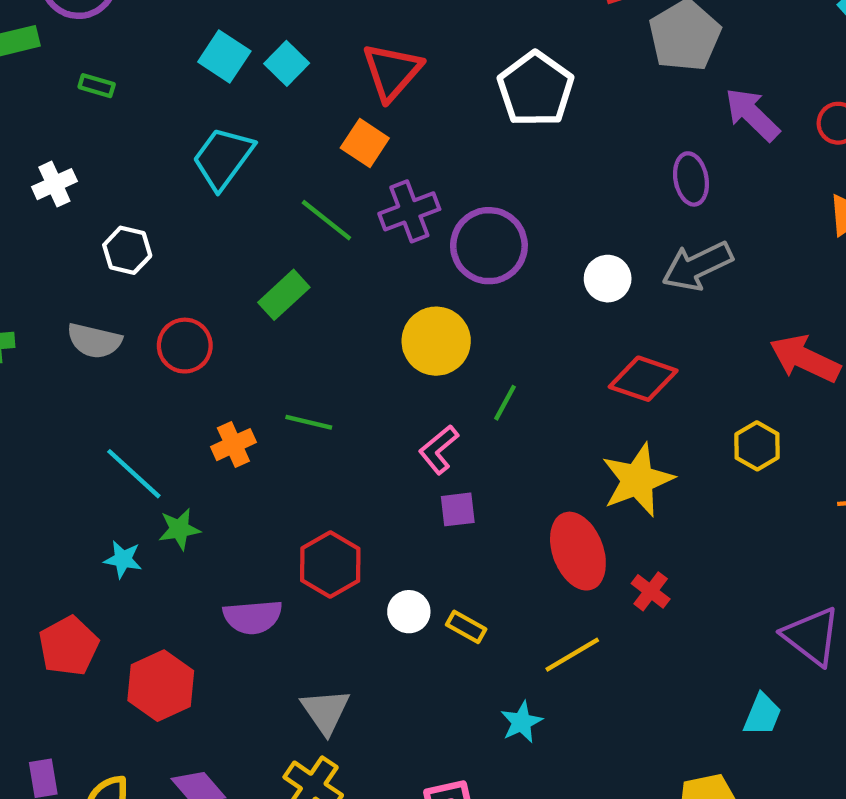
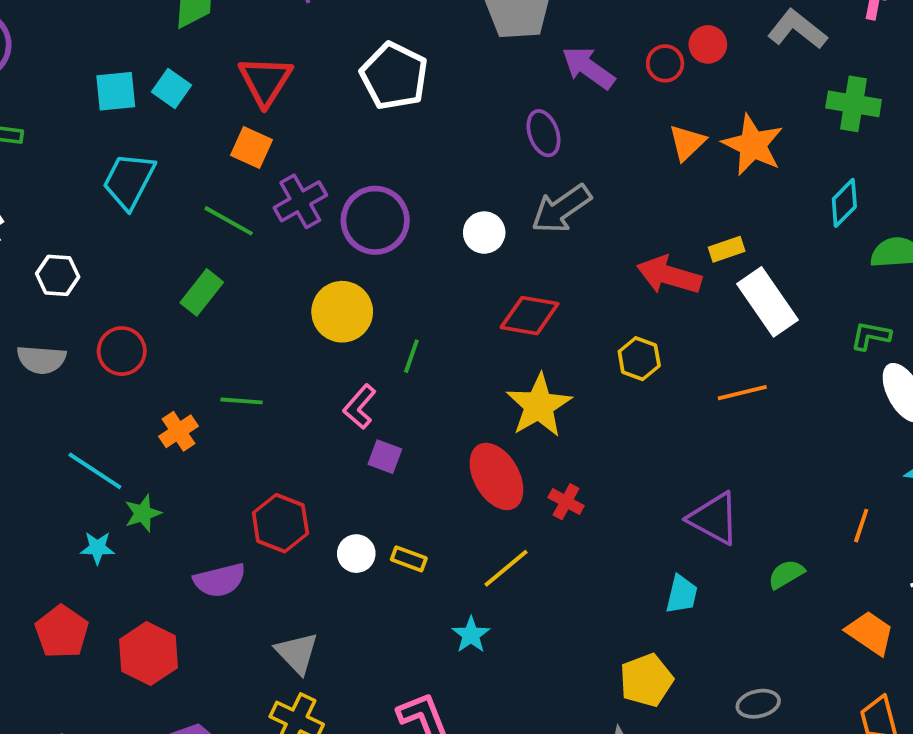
cyan square: (224, 56) -> (116, 91), turned -30
purple square: (458, 509) -> (385, 457), turned 36

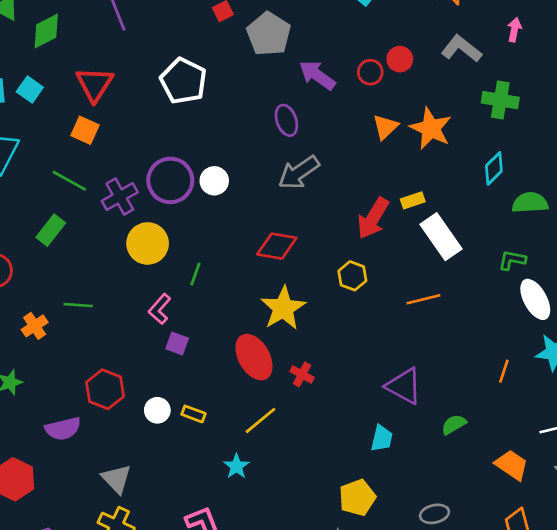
purple cross: (300, 201) -> (120, 197), moved
white circle: (484, 233) -> (214, 181), moved
red arrow: (669, 275) -> (373, 218), turned -75
orange line: (861, 526) -> (504, 371), moved

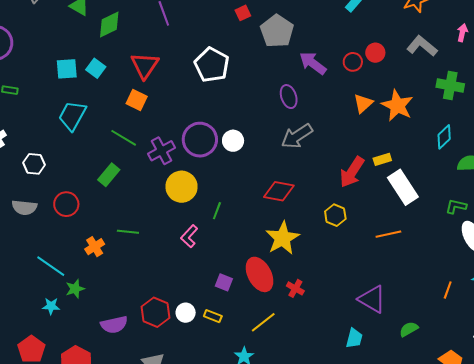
purple square: (177, 343) -> (224, 282), moved
red hexagon: (105, 389) -> (155, 312), moved

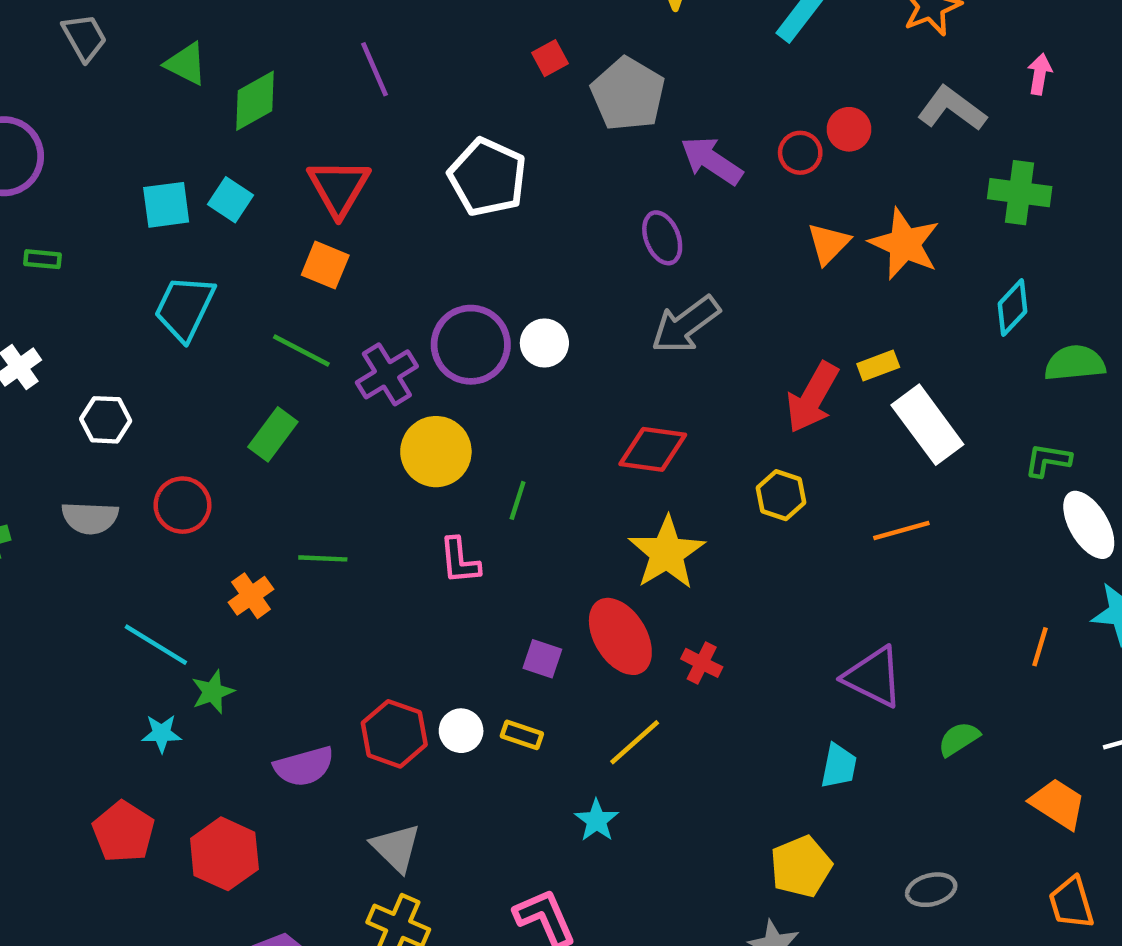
pink L-shape: (189, 236) -> (460, 561), turned -45

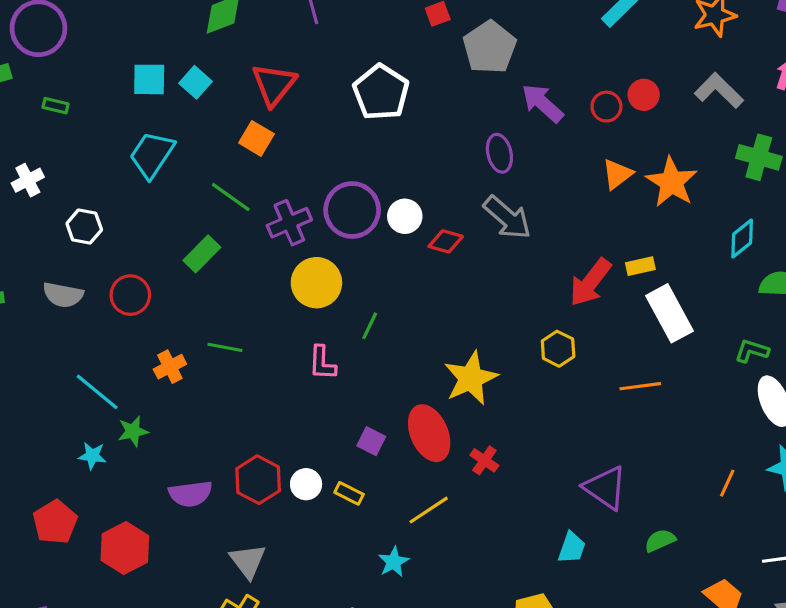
gray arrow: (686, 325) -> (507, 218), turned -111
red diamond: (653, 449) -> (446, 241), moved, size x0.7

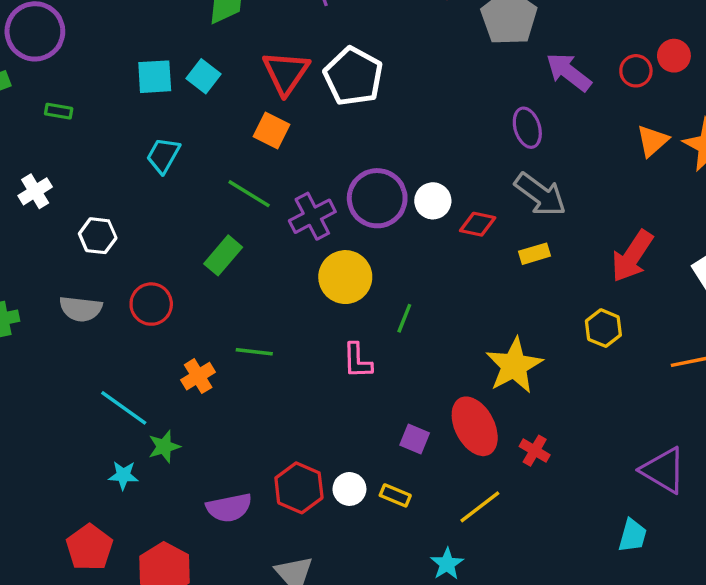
white pentagon: (381, 92) -> (353, 76), moved
cyan trapezoid: (152, 155) -> (163, 155), size x0.7
yellow rectangle: (640, 266) -> (534, 254), moved

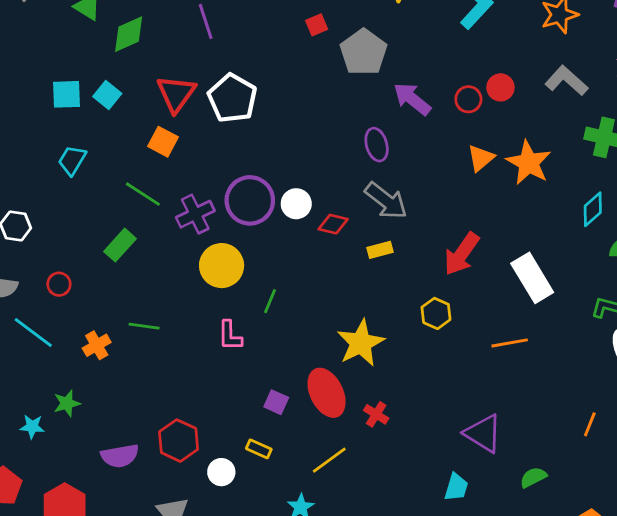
red circle: (151, 304) -> (59, 284), size x0.7
cyan line: (124, 408) -> (33, 332), moved
white circle: (349, 489) -> (221, 472), moved

